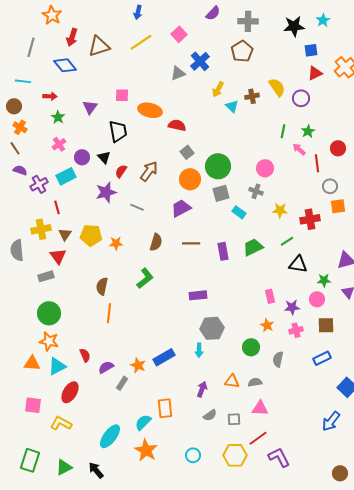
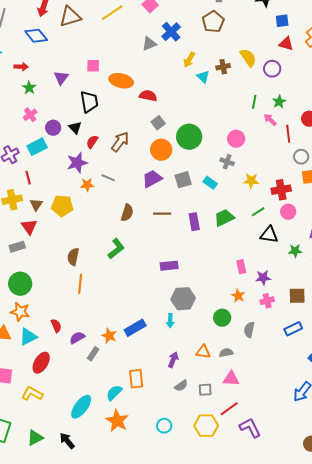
red triangle: (315, 73) -> (286, 44), turned 42
gray square: (221, 193) -> (183, 180), moved
orange star: (116, 243) -> (87, 185), moved
pink circle: (317, 299) -> (288, 212), moved

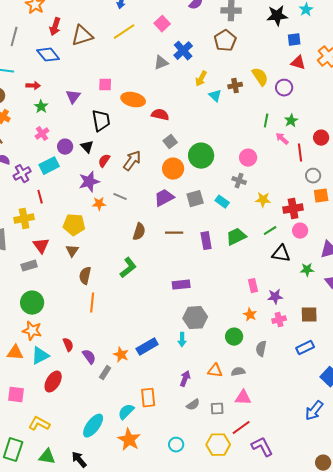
brown triangle: (36, 205) -> (72, 251), moved
purple semicircle: (77, 338) -> (89, 357), turned 84
yellow L-shape: (32, 394) -> (39, 424), moved
green triangle: (35, 438) -> (47, 457), turned 36

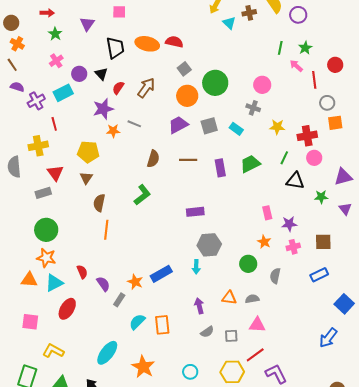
orange ellipse: (133, 100) -> (147, 44), moved
green line: (270, 231) -> (284, 158), turned -32
purple arrow: (185, 379) -> (199, 306), turned -35
cyan semicircle: (126, 412) -> (137, 322), moved

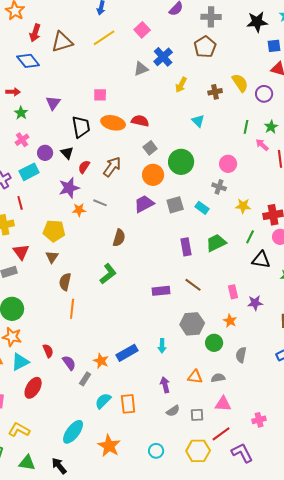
pink square: (119, 12) -> (100, 95), moved
cyan triangle: (229, 23) -> (198, 121), moved
brown line: (188, 160) -> (193, 285), moved, turned 36
gray hexagon: (209, 245) -> (192, 324), moved
pink cross: (293, 247) -> (259, 420), moved

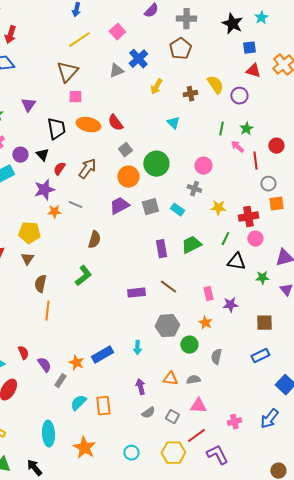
black star: (257, 22) -> (232, 24), turned 30
brown triangle: (62, 42) -> (67, 72), moved, turned -30
red semicircle: (140, 121) -> (115, 123), turned -138
gray square: (197, 415) -> (172, 417), turned 32
cyan ellipse: (73, 432) -> (48, 434), turned -40

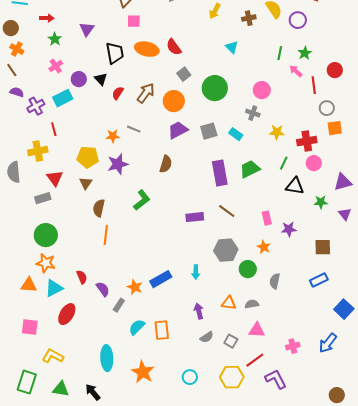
orange circle: (128, 177) -> (174, 101), moved
purple star: (44, 190) -> (118, 164), moved
brown semicircle: (94, 240) -> (166, 164), moved
purple rectangle: (161, 249) -> (220, 173), size x1.4

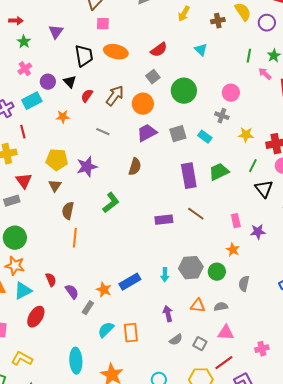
red semicircle: (174, 47) -> (159, 50), moved, turned -90
orange star: (113, 136) -> (63, 117), moved
black triangle: (295, 186) -> (264, 189), turned 42
gray hexagon: (226, 250) -> (191, 268), moved

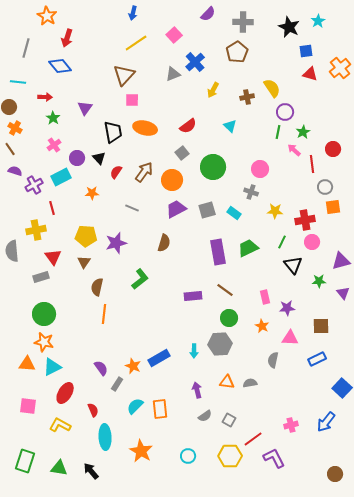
purple circle: (267, 23) -> (285, 112), moved
green circle: (217, 272) -> (229, 318), moved
red semicircle: (51, 280) -> (93, 410), moved
pink triangle: (226, 333) -> (290, 338), moved
yellow L-shape: (22, 359) -> (60, 425), moved

